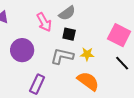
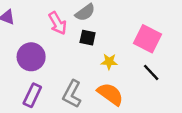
gray L-shape: (62, 56) -> (72, 94), moved, turned -75
purple rectangle: (37, 84) -> (32, 95), moved

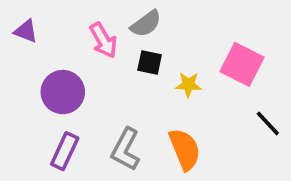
yellow star: (109, 62) -> (188, 85), moved
black line: (151, 72) -> (268, 123), moved
orange semicircle: (110, 94) -> (185, 149), turned 32

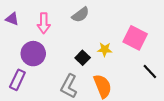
pink arrow: (103, 40) -> (44, 23), moved, turned 30
black square: (150, 63) -> (83, 58), moved, turned 32
purple rectangle: (65, 151) -> (17, 80), moved

